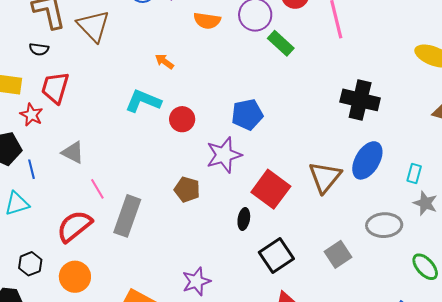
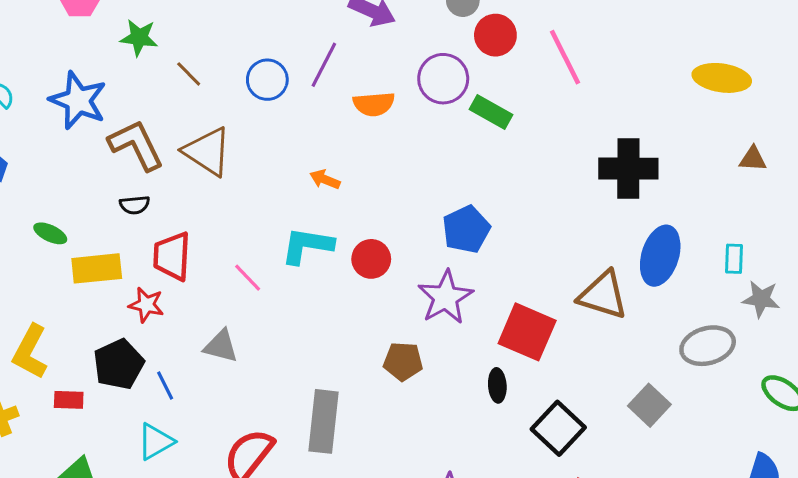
brown triangle: (325, 177) -> (603, 295), turned -39
pink line: (97, 189) -> (248, 278), moved

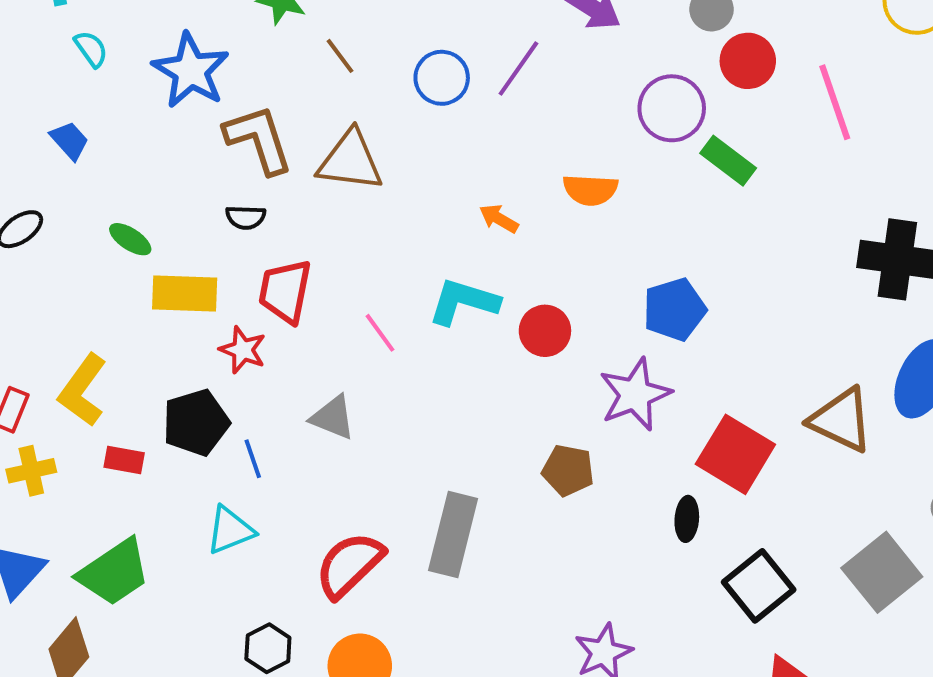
orange semicircle: (374, 104) -> (590, 190), moved
brown triangle: (207, 152) -> (350, 161), turned -34
gray square: (649, 405) -> (882, 572), size x1.4

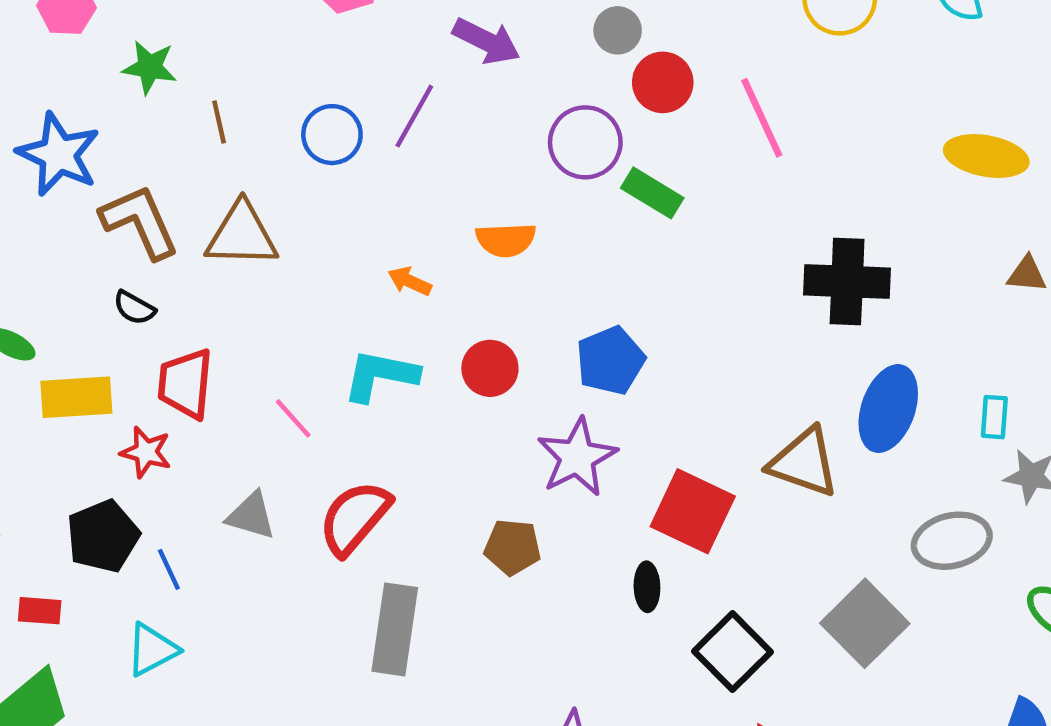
brown line: (340, 56) -> (219, 122), turned 30
black semicircle: (246, 217) -> (134, 308), turned 33
red circle: (545, 331) -> (490, 368), moved
red rectangle: (124, 460) -> (40, 611), moved
red semicircle: (349, 565) -> (355, 518), moved

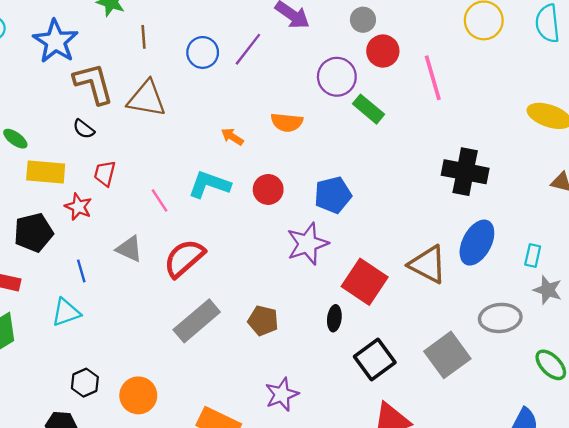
red trapezoid: (185, 384) -> (105, 173), size x0.7
black pentagon: (103, 536) -> (34, 233), moved
brown pentagon: (513, 547) -> (263, 321), moved
gray rectangle: (395, 629) -> (197, 321), turned 33

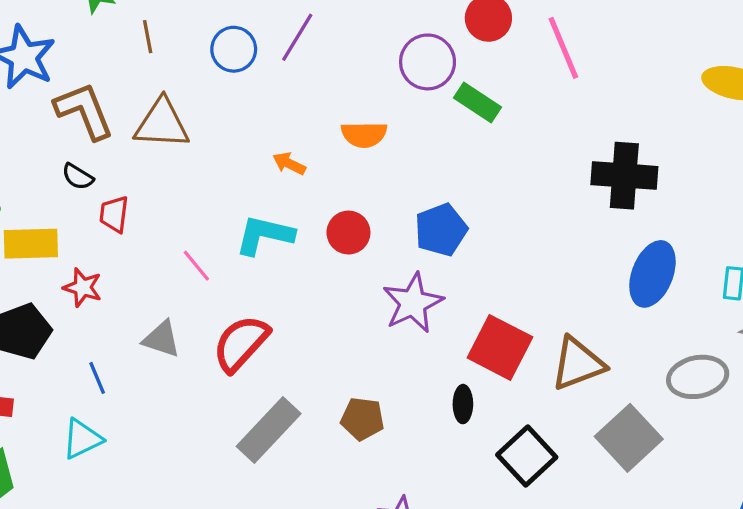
red trapezoid: (105, 173) -> (114, 214), moved
brown triangle: (428, 264) -> (578, 364), moved, turned -42

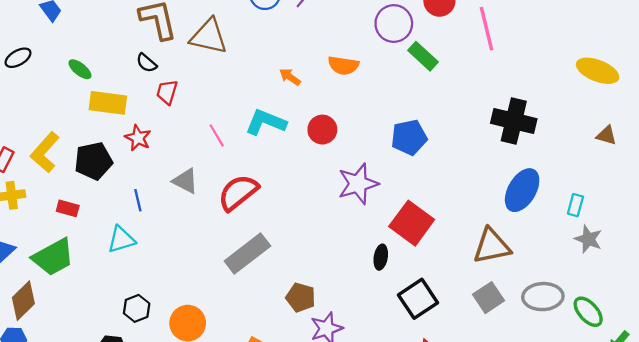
blue pentagon: (441, 230) -> (409, 137), moved
brown triangle: (578, 364) -> (492, 246), moved
gray ellipse: (698, 377) -> (543, 297), moved
brown pentagon: (362, 419) -> (301, 297), moved
gray square: (629, 438) -> (489, 298), size x0.7

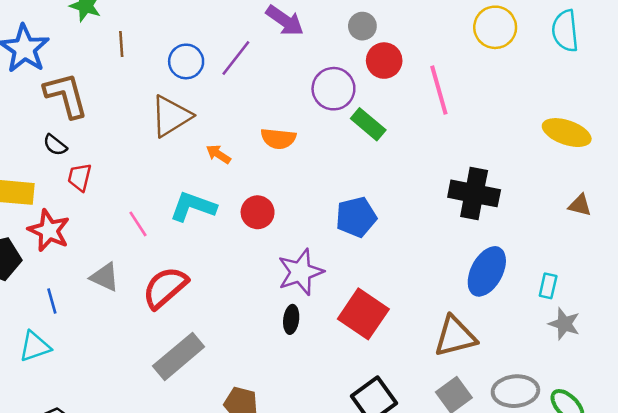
brown triangle: (209, 36) -> (171, 116), moved, turned -42
red star: (138, 138) -> (49, 230), size x1.4
black ellipse: (381, 257) -> (291, 319), moved

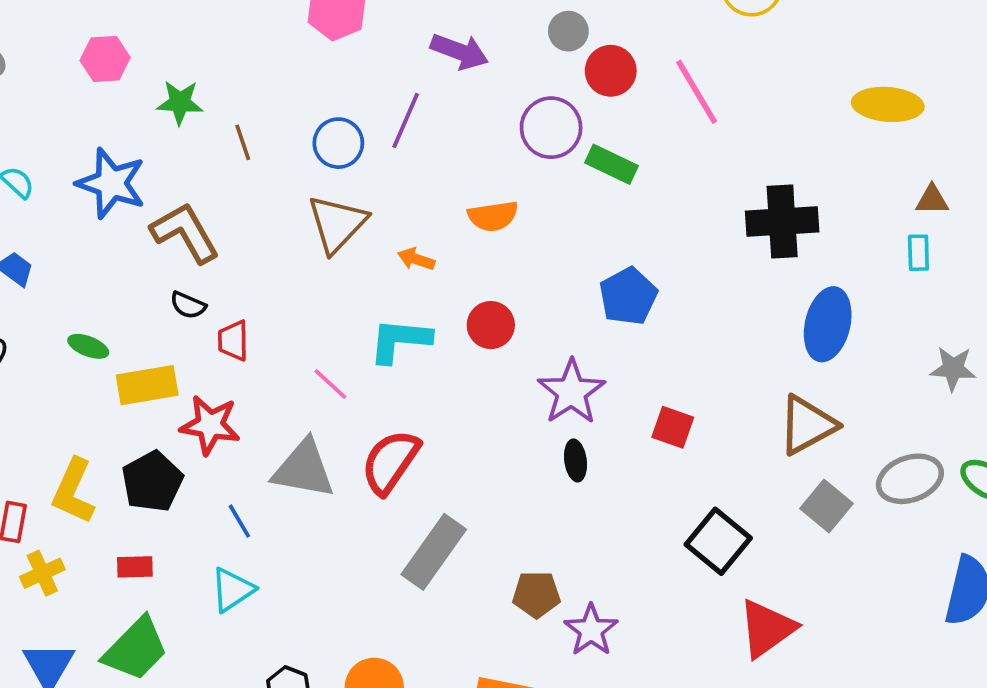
gray triangle: (105, 277) -> (304, 469), size x1.5
cyan rectangle: (548, 286) -> (918, 253), moved
red square: (363, 314) -> (673, 427), size x0.6

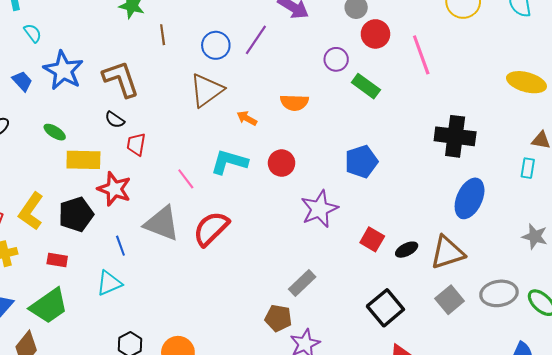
purple circle: (551, 128) -> (336, 59), size x0.7
blue star: (111, 183) -> (63, 70), moved
black ellipse: (576, 460) -> (407, 250), moved, turned 60
gray rectangle: (434, 552) -> (302, 283), moved, size x0.7

